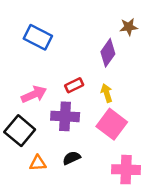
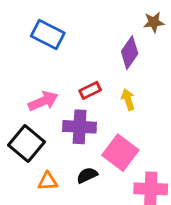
pink square: (112, 124) -> (120, 153), moved

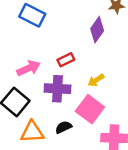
yellow arrow: (128, 100) -> (96, 80), moved, turned -105
orange triangle: (48, 181) -> (32, 132), size x1.5

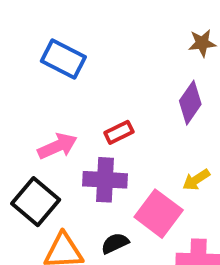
purple diamond: (97, 30) -> (190, 103), moved
yellow arrow: (96, 80) -> (196, 180), moved

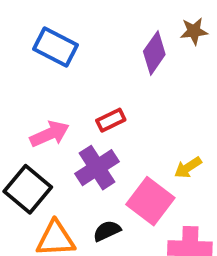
purple diamond: (190, 103) -> (154, 53), moved
purple cross: (105, 180) -> (97, 168), turned -36

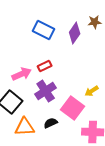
blue rectangle: (55, 47) -> (44, 30), moved
red rectangle: (111, 120) -> (45, 66), moved

